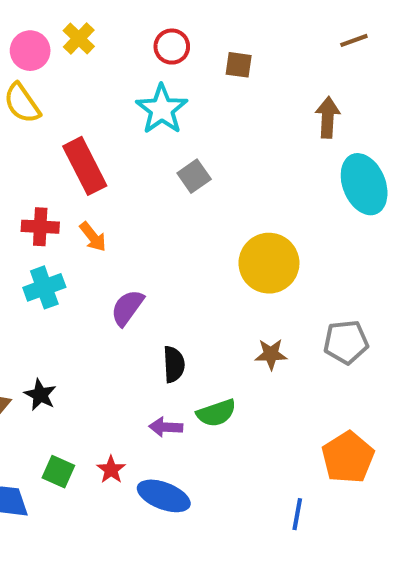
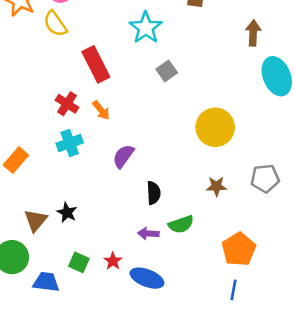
red cross: (40, 227) -> (67, 104), turned 30
orange pentagon: (348, 457) -> (239, 249), moved

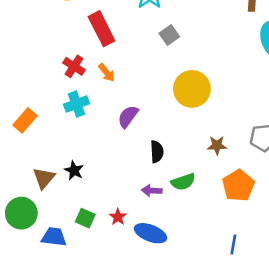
yellow circle: (215, 127) -> (192, 89), moved
orange pentagon: (239, 249) -> (238, 186), moved

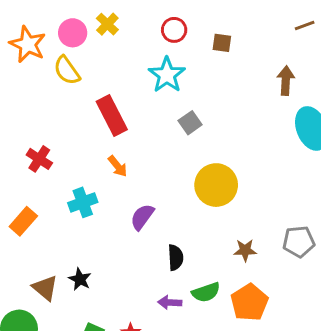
red cross: (74, 66) -> (39, 159), moved
brown triangle: (44, 178) -> (45, 288), turned -30
orange pentagon: (238, 186) -> (249, 302), moved

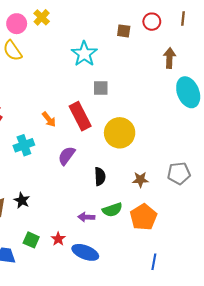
brown line: (305, 26) -> (183, 18), turned -64
red circle: (174, 30) -> (152, 22), moved
red rectangle: (112, 115) -> (80, 116), moved
gray square: (190, 123) -> (101, 88), turned 35
black semicircle: (176, 258) -> (100, 176), moved

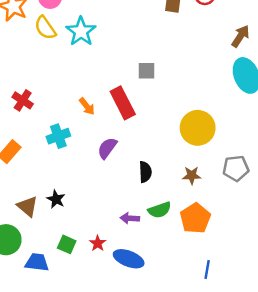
cyan star: (84, 54) -> (81, 31), moved
brown arrow: (169, 58) -> (240, 36), moved, turned 30
yellow circle: (120, 133) -> (198, 128), moved

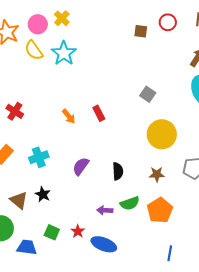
gray square: (146, 71) -> (148, 94), moved, turned 35
red rectangle: (123, 103) -> (99, 113), size x0.6
cyan cross: (58, 136) -> (39, 157), moved
purple semicircle: (107, 148) -> (81, 166), moved

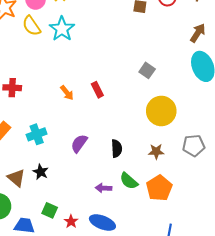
red cross: (15, 111) -> (12, 88), turned -30
green semicircle: (130, 203) -> (129, 181), turned 60
red star: (78, 231) -> (71, 221), moved

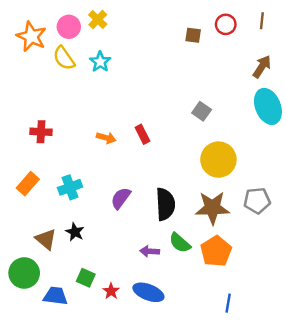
cyan star: (62, 29) -> (100, 62), size x0.7
orange arrow: (67, 93) -> (106, 138), turned -35
black semicircle: (117, 149) -> (165, 204), size x1.5
brown star: (156, 152) -> (212, 208), size x1.8

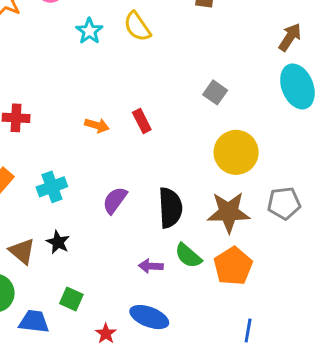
yellow semicircle: (64, 58) -> (137, 27), moved
red star: (111, 291) -> (106, 334), moved

